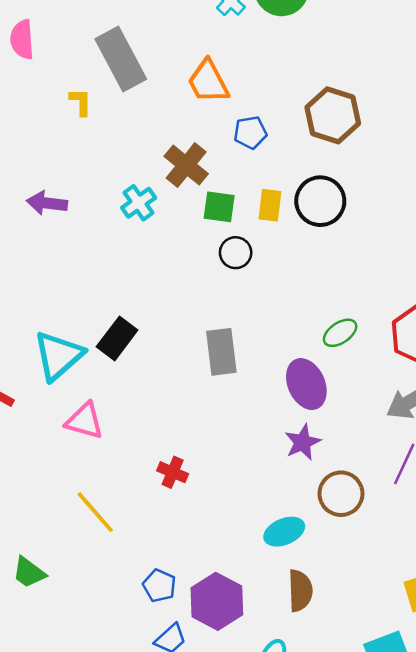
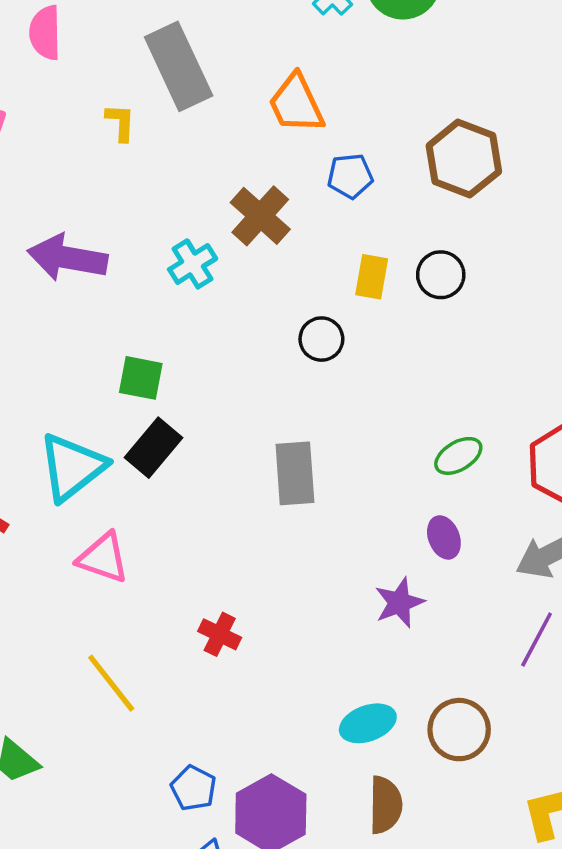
black circle: (320, 201) -> (441, 275), size x0.7
purple arrow: (47, 203) -> (67, 258), size x1.4
green square: (219, 207) -> (141, 378), moved
purple ellipse: (306, 384) -> (444, 537), moved, size x0.6
brown circle: (341, 494) -> (459, 730), moved

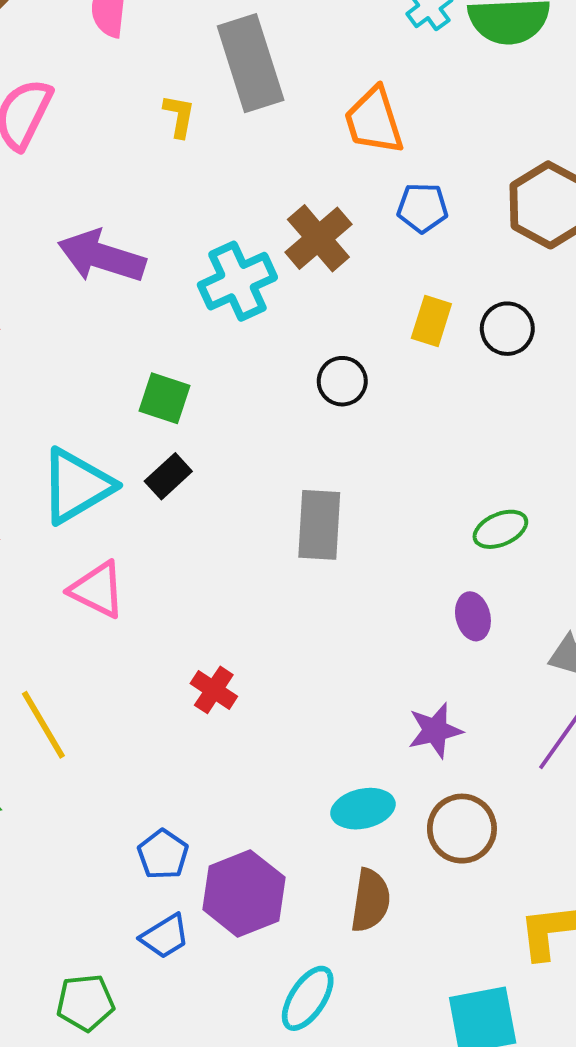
cyan cross: (193, 264) -> (237, 281), size x1.4
black circle: (321, 339) -> (342, 381), moved
black rectangle: (154, 448) -> (168, 476), size x0.7
purple star: (399, 603) -> (435, 730), moved
yellow line: (111, 683) -> (43, 725), moved

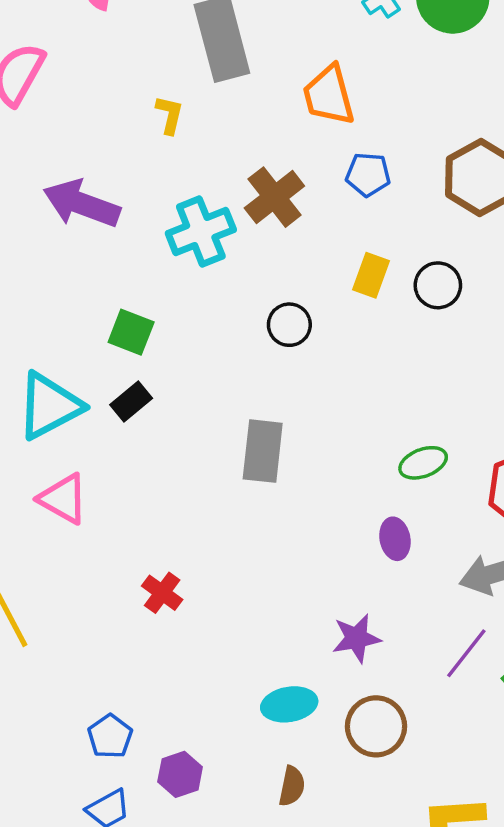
yellow L-shape: (179, 116) -> (170, 115), moved
purple hexagon: (244, 893) -> (180, 774), size x0.6
brown semicircle: (370, 900) -> (292, 786), size x0.7

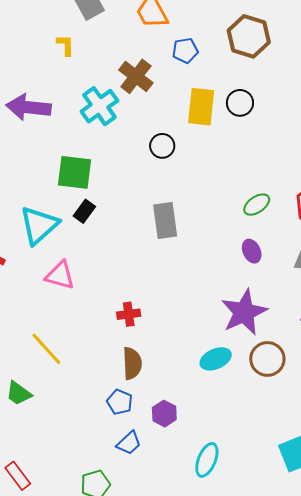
yellow rectangle: (371, 275) -> (201, 107), size x1.5
green square: (131, 332) -> (74, 172), size x1.4
red cross: (162, 593) -> (129, 314), turned -30
purple star: (356, 638) -> (244, 312), size x1.6
brown semicircle: (292, 786) -> (132, 363), moved, size x1.4

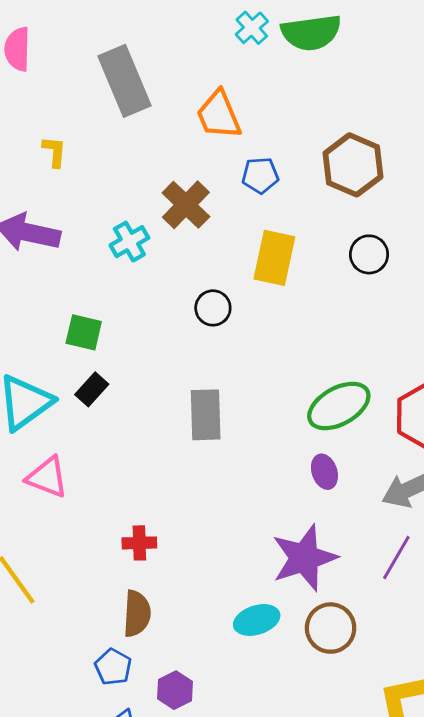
yellow L-shape: (65, 45) -> (54, 152), moved
black circle: (240, 103) -> (369, 254), moved
cyan cross: (99, 106) -> (129, 242), size x0.7
green square: (74, 172) -> (84, 332), size x0.7
green ellipse: (257, 205) -> (339, 406), size x1.6

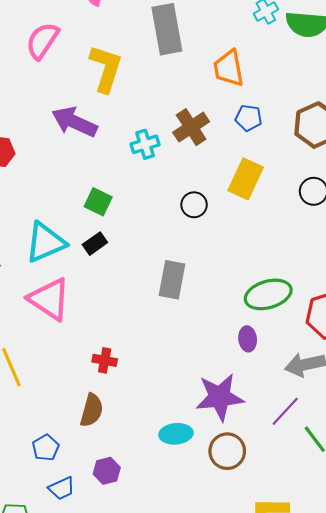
yellow L-shape: (54, 152) -> (106, 68), size x2.0
pink triangle: (47, 477) -> (49, 299), size x1.4
blue pentagon: (113, 667) -> (46, 448), moved

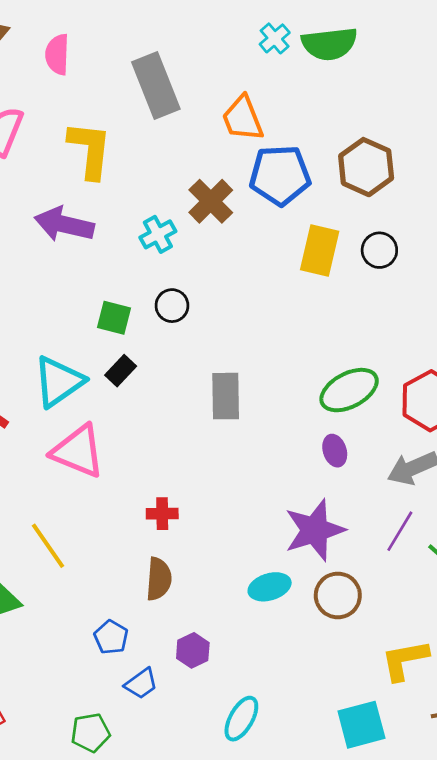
blue pentagon: (249, 118) -> (280, 175), size x1.8
yellow rectangle: (246, 179) -> (320, 250), moved
black circle: (194, 205) -> (172, 306), moved

